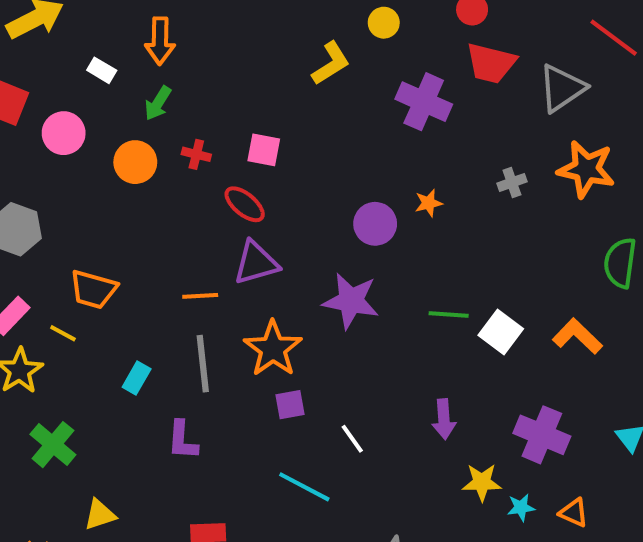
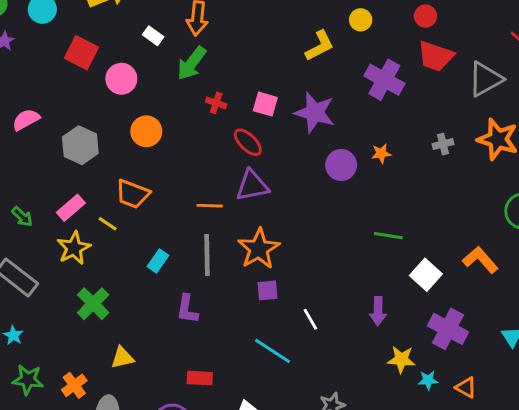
green arrow: (158, 103) -> (192, 63), size x1.4
orange circle: (135, 162) -> (146, 131), moved
purple star: (351, 301) -> (315, 112), moved
white square: (501, 332) -> (426, 275), moved

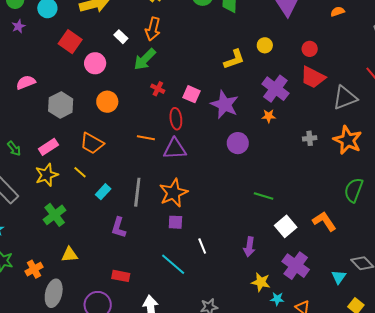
red ellipse: (248, 142) -> (176, 119), turned 30
orange star: (381, 153) -> (269, 116), moved
orange line: (210, 206) -> (146, 138), moved
yellow line: (108, 224) -> (80, 172), moved

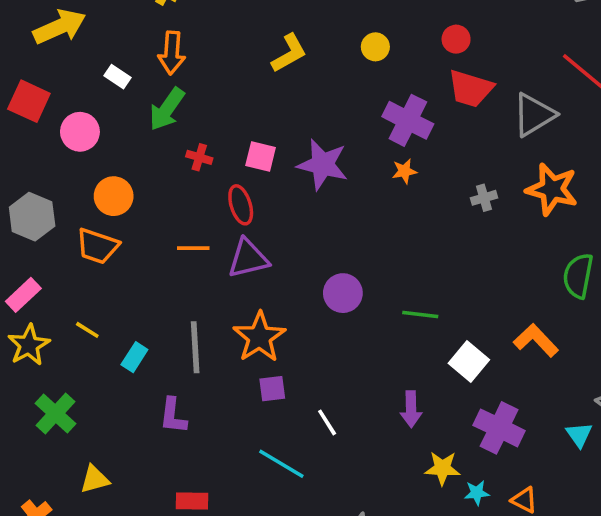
yellow L-shape: (234, 59) -> (289, 53), moved
orange trapezoid: (92, 143) -> (97, 246), moved
purple circle: (238, 143) -> (343, 293), moved

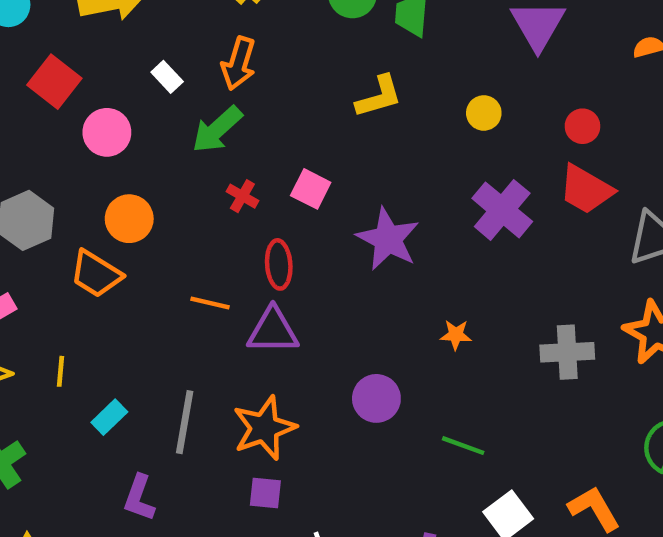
pink square: (261, 156) -> (311, 189), moved
orange star: (404, 171) -> (456, 335), moved
gray cross: (484, 198) -> (567, 352), moved, size x1.6
yellow line: (87, 330) -> (61, 371), turned 50

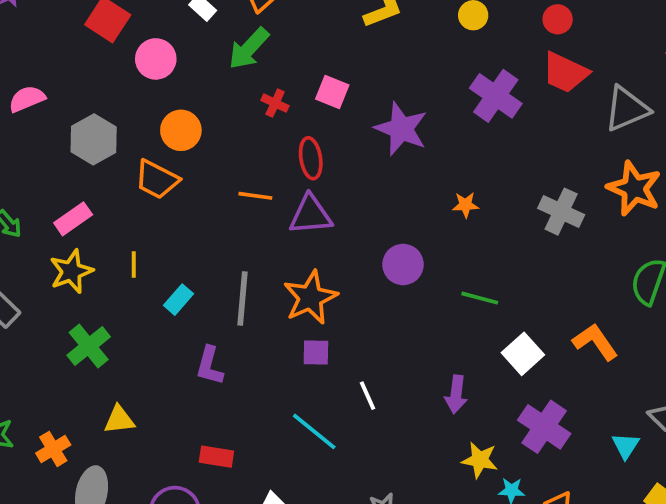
gray cross: (567, 352) -> (561, 212), turned 33

